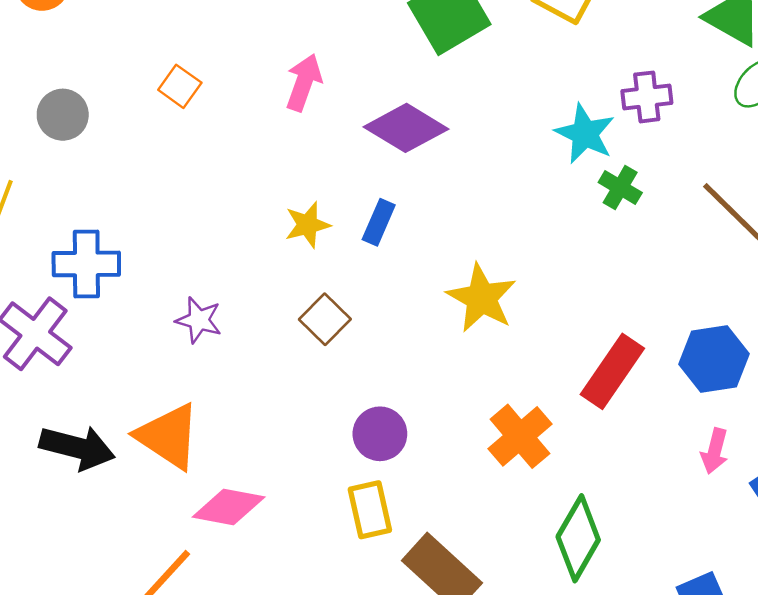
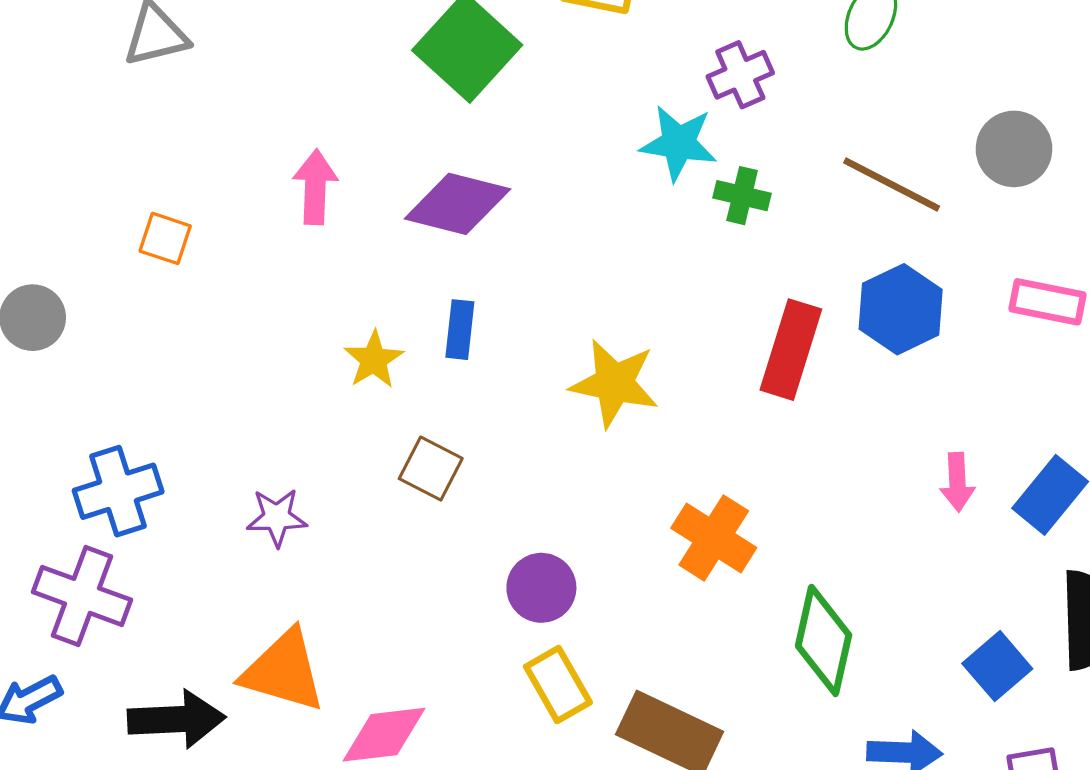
blue hexagon: (714, 359) -> (901, 309), moved
red rectangle: (612, 371) -> (791, 350), moved

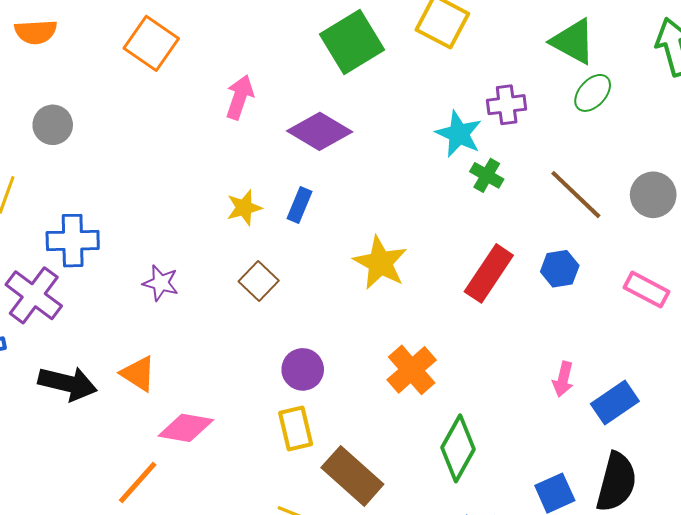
orange square: (165, 238) -> (151, 43), moved, size x1.6
blue hexagon: (901, 309) -> (560, 269), size x0.7
orange triangle: (283, 671) -> (138, 374), size x0.7

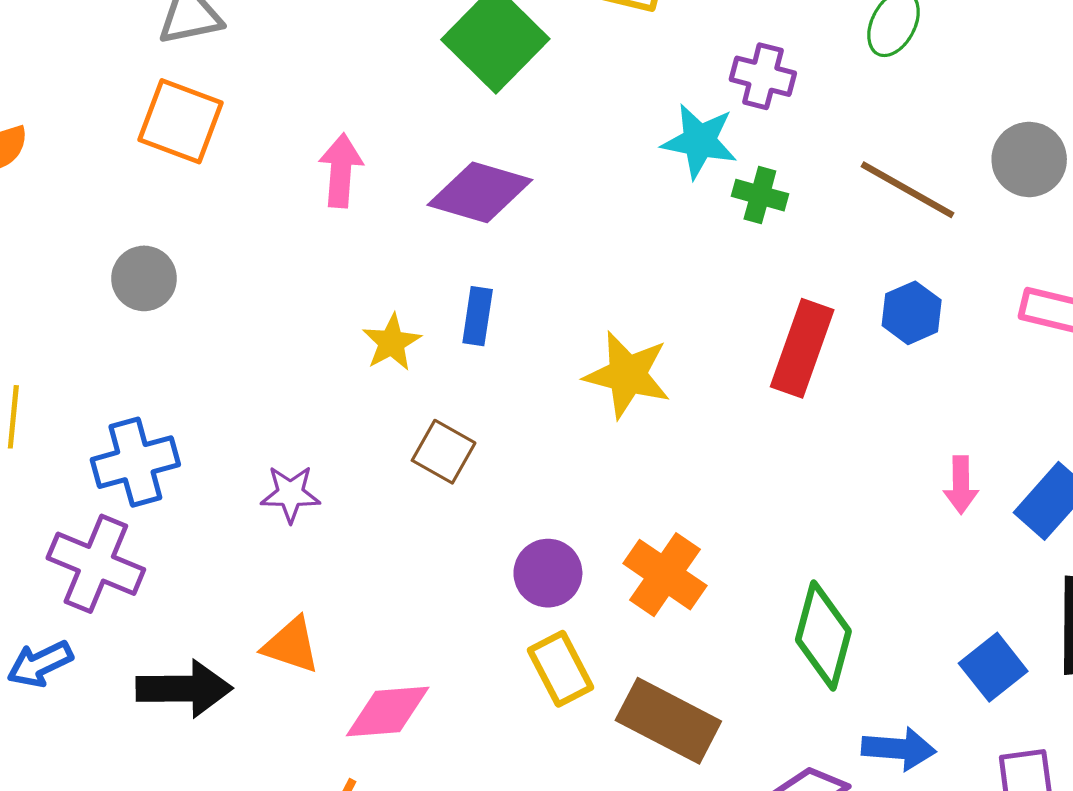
purple cross: (507, 105) -> (763, 76), turned 36
gray circle: (53, 125) -> (144, 278), moved
orange cross: (412, 370) -> (665, 575), moved

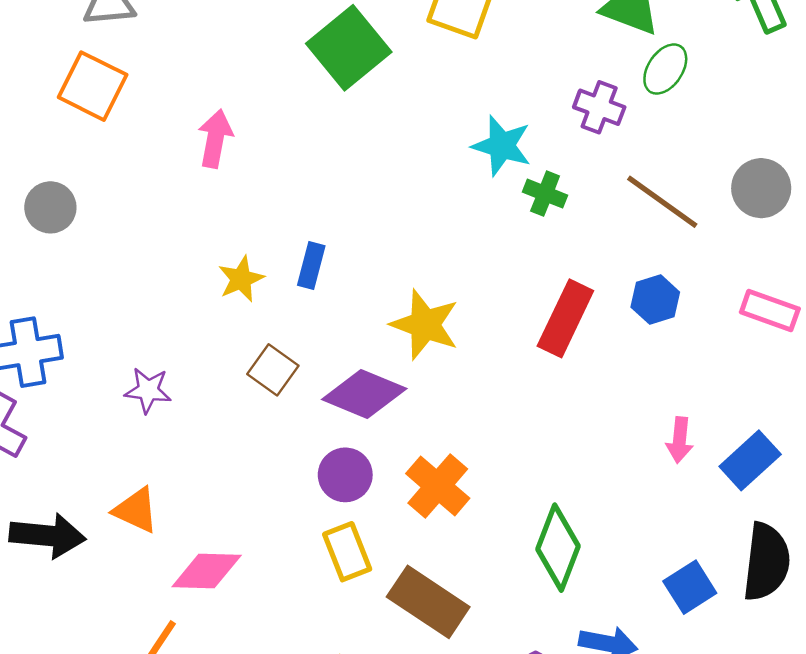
purple cross: (763, 76) -> (599, 107), moved
purple diamond: (480, 192) -> (364, 394), moved

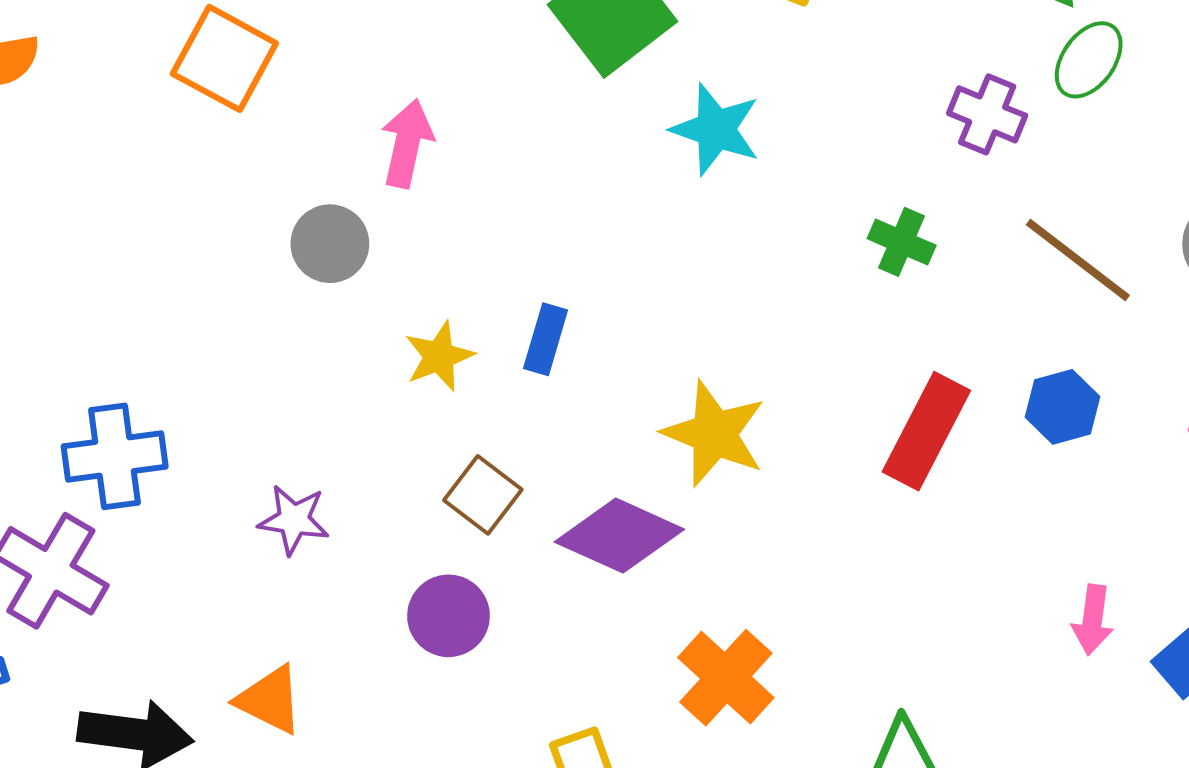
cyan star: (502, 146) -> (716, 129), moved
gray circle: (50, 207) -> (330, 244), moved
purple circle: (345, 475) -> (448, 616), moved

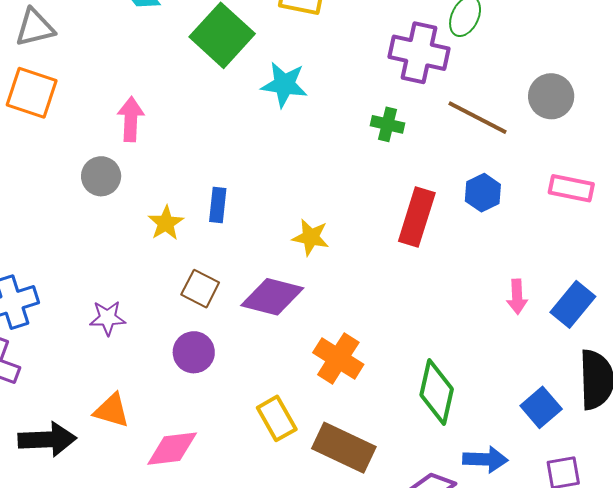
purple cross: (987, 114) -> (419, 53), size x1.5
yellow star: (714, 434) -> (311, 237), size x0.7

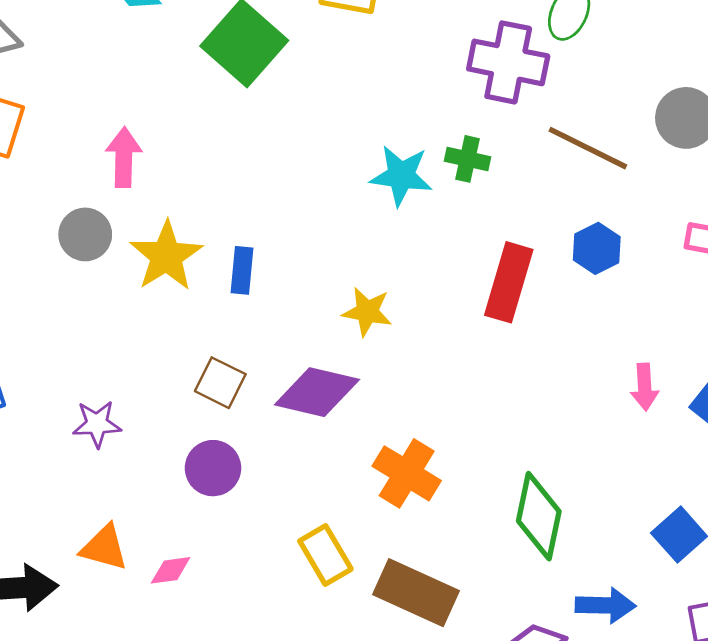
cyan star: (284, 84) -> (401, 176), moved
yellow star: (166, 223) -> (166, 256), moved, size x1.5
pink diamond: (172, 449) -> (171, 570), moved, size x0.6

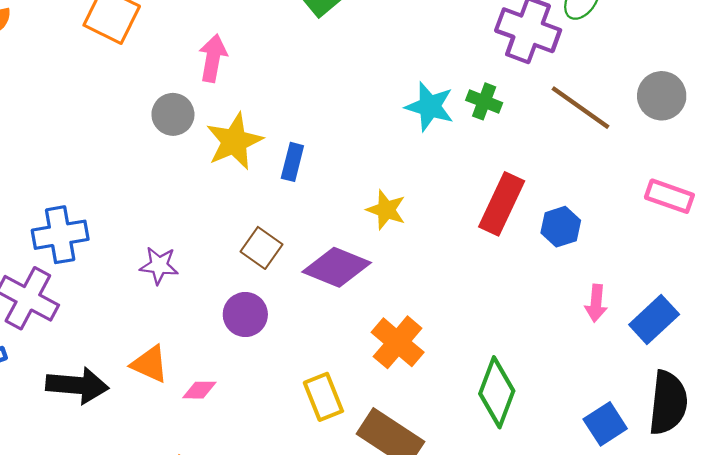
blue hexagon: (597, 248) -> (561, 227), moved

